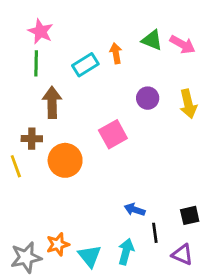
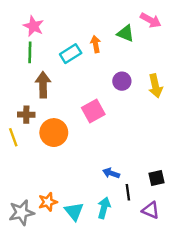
pink arrow: (182, 44) -> (151, 20), moved

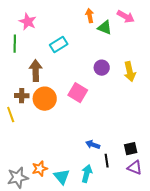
orange arrow: (96, 44) -> (90, 16), moved
green line: (30, 52) -> (15, 44), moved
pink square: (93, 111) -> (78, 93), turned -30
orange circle: (54, 133) -> (45, 99), moved
purple triangle: (151, 210) -> (135, 168), moved

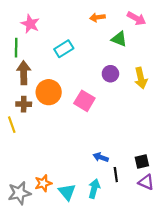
orange arrow: (90, 16) -> (97, 17), turned -88
green triangle: (105, 28) -> (119, 39), moved
brown arrow: (36, 71) -> (24, 73), moved
orange circle: (45, 99) -> (49, 92), moved

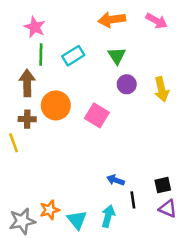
orange arrow: (97, 17) -> (112, 20), size x1.5
green triangle: (119, 39) -> (117, 56), moved, turned 35
green line: (16, 48) -> (41, 54), moved

